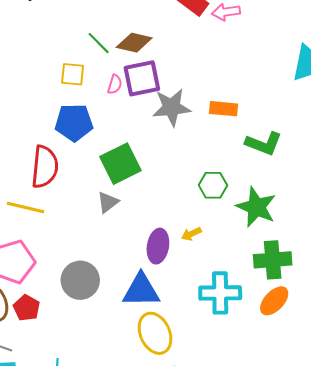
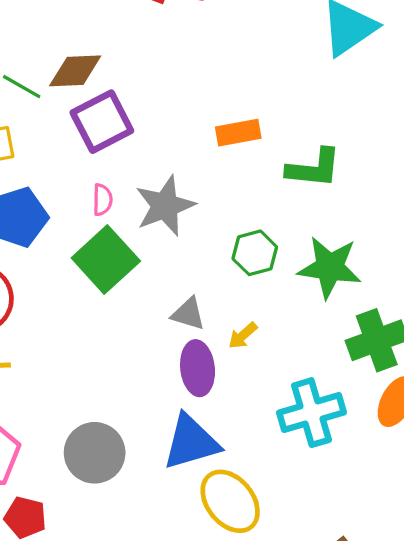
pink semicircle: (115, 84) -> (102, 200), moved
gray star: (172, 107) -> (165, 206), moved
gray triangle: (108, 202) -> (188, 314), moved, turned -50

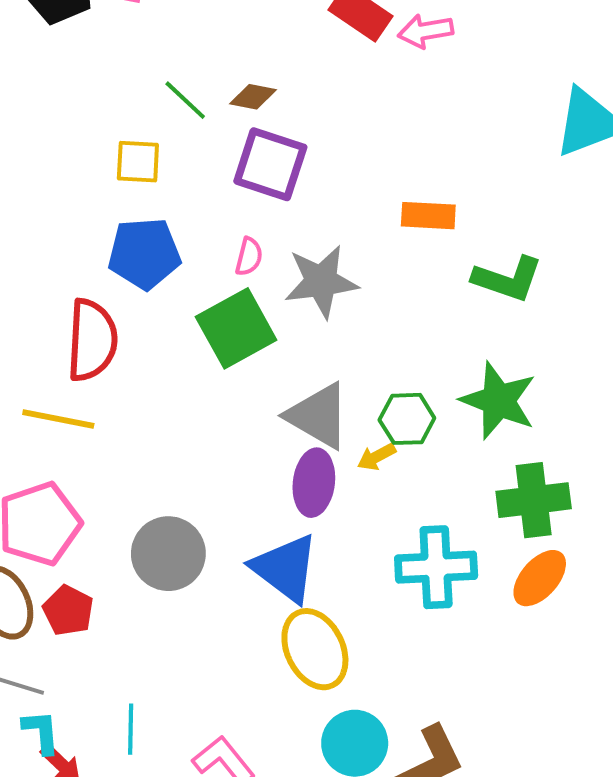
brown diamond: (75, 71) -> (253, 97), size x0.7
purple square: (102, 122) -> (270, 164), turned 32
green hexagon: (255, 253) -> (407, 419), moved
gray triangle: (188, 314) -> (318, 416), size x1.6
blue triangle: (191, 442) -> (285, 568), turned 40

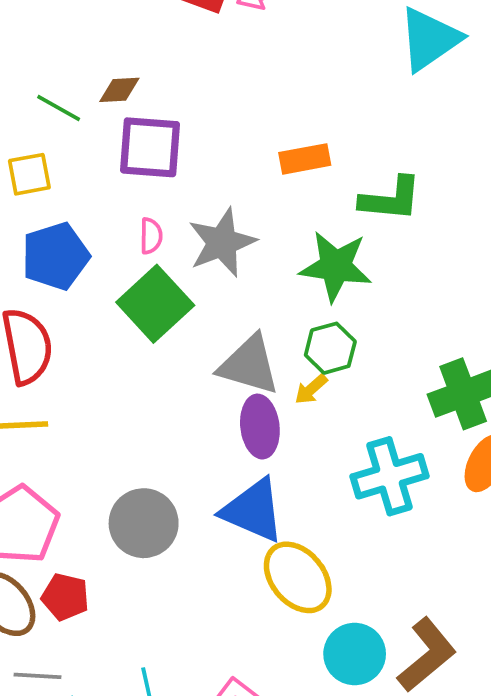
green star: (498, 401) -> (336, 266), moved

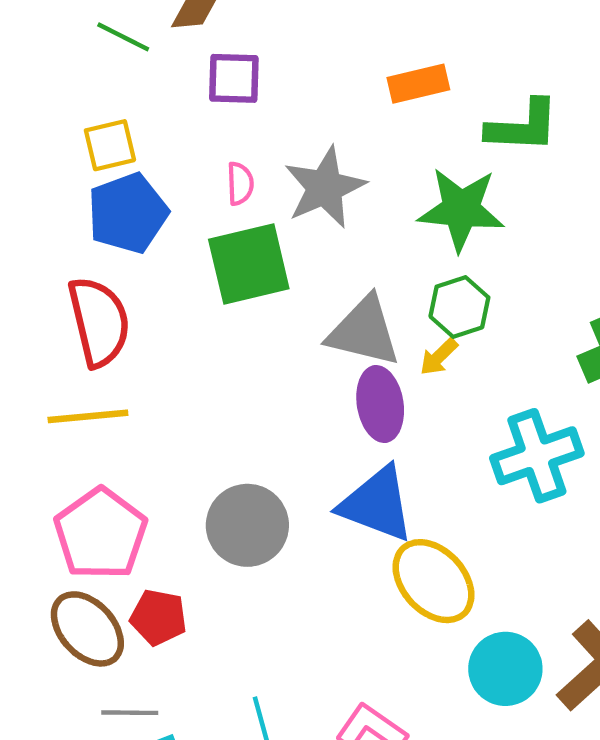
purple square: (150, 147) -> (234, 78), size x0.7
yellow square: (29, 174) -> (110, 145), moved
green square: (155, 304) -> (249, 264), turned 32

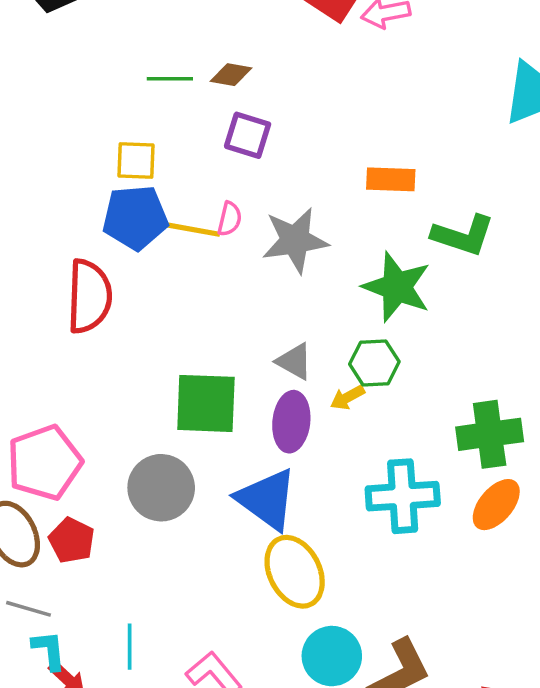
green line: (123, 37) -> (170, 79), turned -42
green square: (249, 264) -> (206, 403), moved
gray triangle: (364, 331) -> (294, 361), size x0.6
yellow line: (88, 416) -> (188, 229), moved

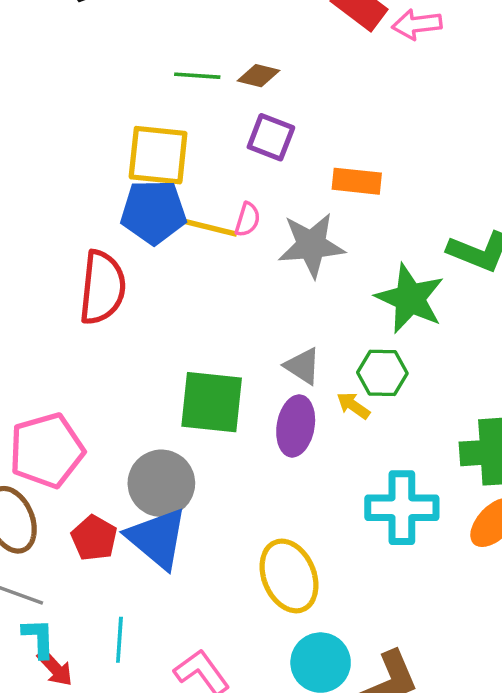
yellow square: (136, 161) -> (158, 155), size x1.5
orange rectangle: (391, 179) -> (357, 181), moved
yellow arrow: (347, 397) -> (353, 406), turned 60
blue triangle: (267, 499) -> (157, 538), moved
red pentagon: (72, 540) -> (94, 538), moved

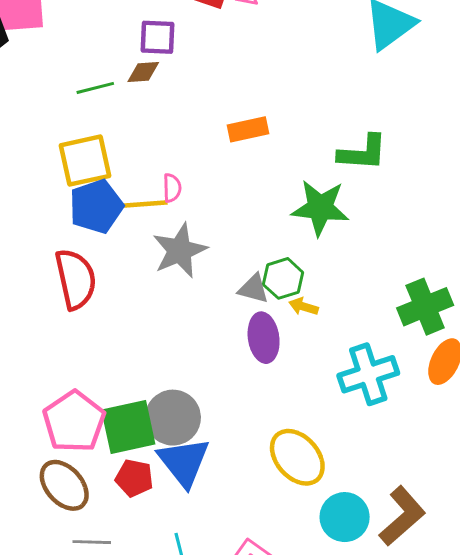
purple square: (271, 137) -> (157, 37), moved
gray star: (311, 245) -> (180, 251), moved
green hexagon: (382, 373) -> (283, 278), moved
green square: (212, 402) -> (128, 427), moved
blue triangle: (157, 538) -> (184, 462), turned 30

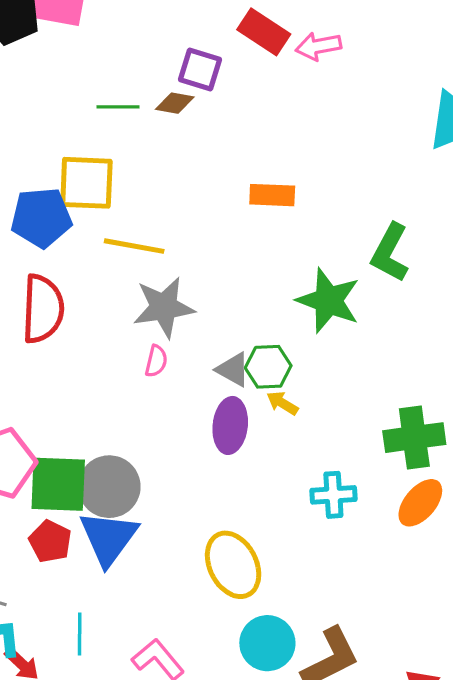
green L-shape: (363, 153) -> (390, 253), turned 100
pink semicircle: (172, 188) -> (156, 361), moved
blue pentagon: (96, 206) -> (41, 218), moved
cyan cross: (368, 374) -> (333, 495), size x0.7

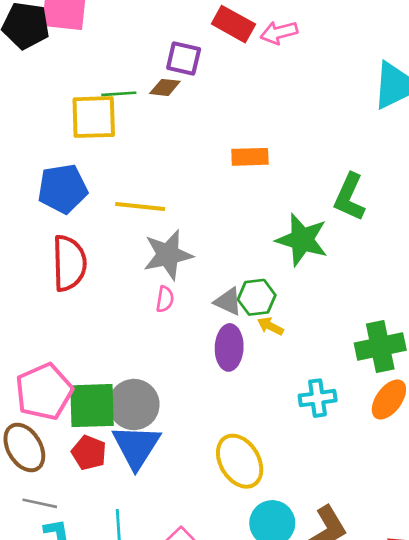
yellow square: (86, 183) -> (94, 117), moved

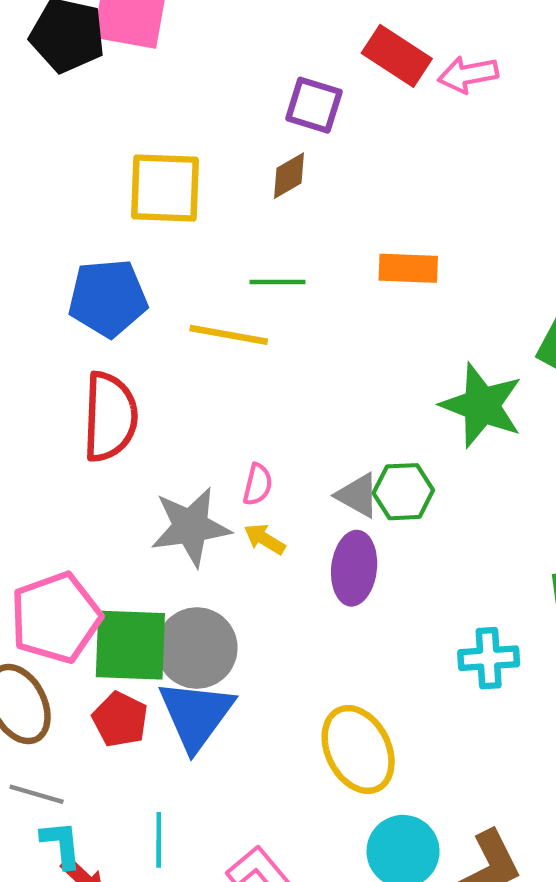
brown diamond: (165, 87) -> (289, 176), moved, turned -40
green line: (119, 94) -> (277, 282), moved
gray star: (168, 255) -> (191, 527), moved
yellow arrow: (270, 326) -> (265, 539), moved

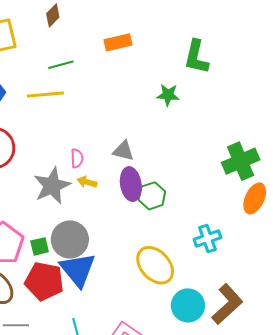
green star: (482, 405) -> (168, 95), size x0.6
green hexagon: (403, 492) -> (152, 196), moved
green square: (130, 645) -> (40, 246), size x0.5
cyan cross: (489, 658) -> (207, 238), moved
red pentagon: (120, 719) -> (44, 281), size x1.5

